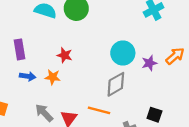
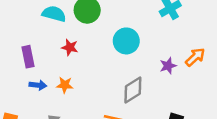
cyan circle: (123, 53) -> (126, 41), moved
red star: (65, 55) -> (70, 47), moved

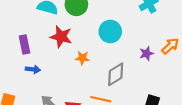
red star: (70, 47) -> (61, 37), size x1.5
orange star: (65, 85) -> (82, 58), moved

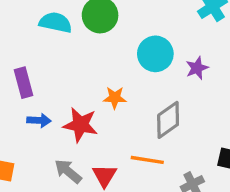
red star: (61, 37) -> (80, 125), moved
purple star: (146, 53) -> (197, 68), moved

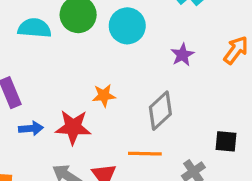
cyan circle: (155, 54) -> (127, 26), moved

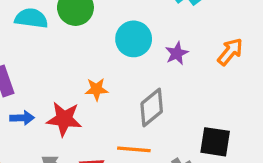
cyan circle: (127, 26) -> (134, 39), moved
black square: (226, 141) -> (215, 142), size x1.4

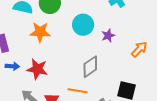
orange arrow: (230, 52) -> (139, 49), moved
orange star: (96, 89) -> (40, 32), moved, size x1.5

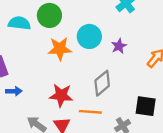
orange star: (40, 32) -> (60, 49), moved
red star: (37, 69) -> (61, 95), moved

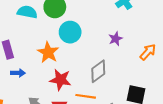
cyan circle: (89, 36) -> (70, 32), moved
orange star: (60, 49) -> (48, 52), moved, turned 30

